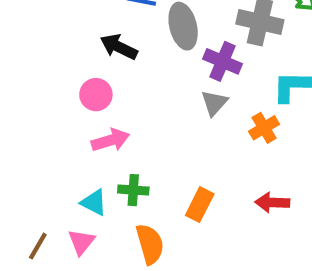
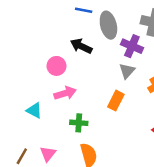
black arrow: (119, 47) -> (81, 46), moved
cyan triangle: (94, 202) -> (34, 110), moved
orange rectangle: (200, 205) -> (116, 101), moved

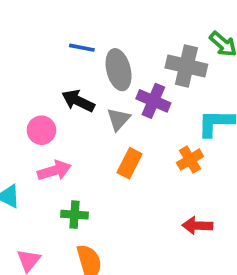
gray triangle: (127, 71) -> (119, 119), moved
orange rectangle: (116, 101) -> (130, 163), moved

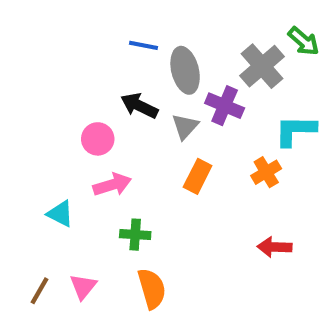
gray cross: (186, 66) -> (262, 66), turned 36

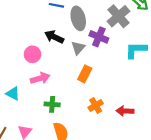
orange cross: (266, 172) -> (96, 105), moved

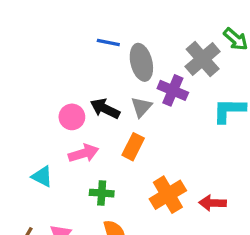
black arrow: (54, 37) -> (105, 109), moved
orange rectangle: (85, 74) -> (133, 147), moved
orange cross: (96, 105) -> (168, 195), size x1.5

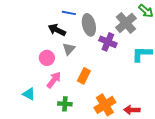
gray triangle: (141, 107) -> (69, 49), moved
black arrow: (105, 109) -> (57, 30), moved
pink arrow: (83, 153) -> (54, 80), turned -36

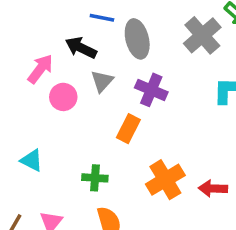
purple cross: (108, 42) -> (151, 90), moved
pink arrow: (54, 80) -> (40, 69), moved

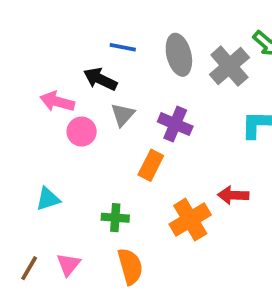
gray ellipse: (137, 39) -> (179, 55), moved
pink arrow: (40, 69) -> (57, 102), turned -112
cyan triangle: (32, 160) -> (48, 199), turned -45
red arrow: (213, 188) -> (233, 195), moved

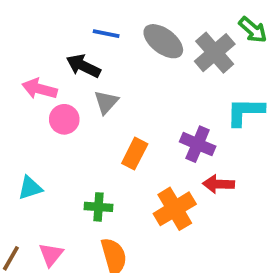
gray ellipse: (179, 55) -> (163, 41), turned -39
purple cross: (175, 124) -> (198, 144), moved

